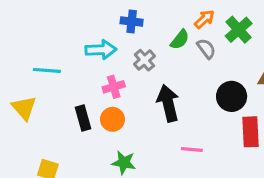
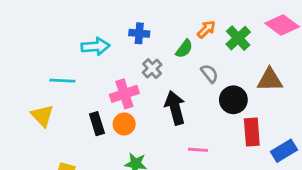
gray semicircle: (206, 49) -> (209, 74), moved
cyan arrow: (101, 50) -> (95, 46), moved
pink cross: (114, 87) -> (124, 94), size x1.4

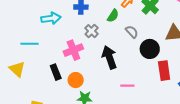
orange circle: (124, 124) -> (76, 80), moved

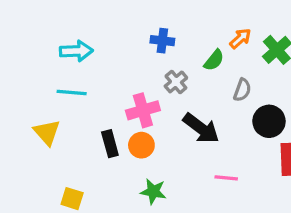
cyan arrow: (51, 18) -> (76, 51), moved
gray semicircle: (132, 32) -> (242, 90), turned 56
black arrow: (109, 57) -> (201, 128), turned 140
orange circle: (76, 80) -> (141, 145), moved

